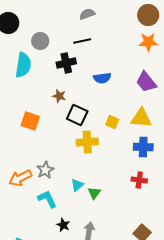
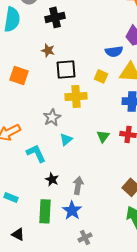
blue semicircle: (102, 78) -> (114, 51), moved
black square: (77, 115) -> (66, 69), turned -30
gray star: (45, 170) -> (52, 117), moved
green triangle: (94, 193) -> (103, 136), moved

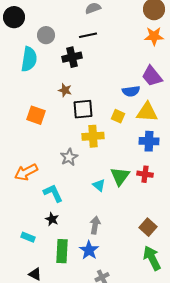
green triangle: (103, 136) -> (120, 176), size x1.5
cyan triangle: (66, 139) -> (99, 185), moved, turned -40
black star: (52, 179) -> (52, 219), moved

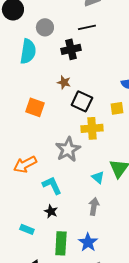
black square: (83, 109) -> (82, 101), turned 30
yellow square: (118, 116) -> (117, 108), turned -32
gray star: (69, 157) -> (68, 149), size x1.4
gray arrow: (95, 225) -> (94, 206), moved

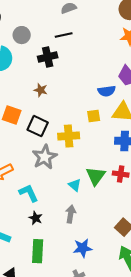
black square: (82, 101) -> (38, 126), moved
black star: (51, 211) -> (36, 218), moved
blue star: (88, 242) -> (83, 248), moved, turned 30

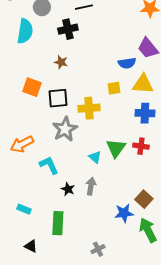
black square: (38, 126) -> (58, 98), turned -30
black star: (36, 218) -> (68, 189), moved
blue star: (83, 248) -> (124, 213), moved

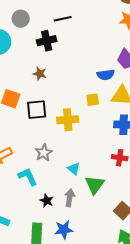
gray star: (65, 129) -> (44, 153), moved, size x0.7
green triangle: (116, 148) -> (95, 185), moved
blue star: (124, 213) -> (64, 230), moved

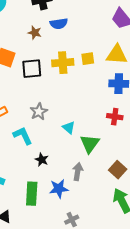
blue semicircle: (106, 75) -> (59, 24), moved
yellow cross: (68, 120) -> (63, 63), moved
gray arrow: (70, 198) -> (78, 172), moved

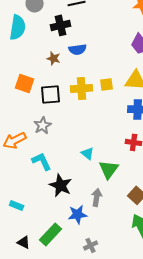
gray star: (39, 112) -> (43, 125), moved
black star: (42, 160) -> (61, 185), size x1.6
green rectangle: (32, 194) -> (51, 234), moved, turned 40

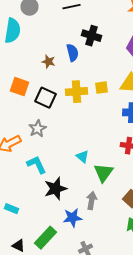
black cross: (61, 25) -> (92, 36), moved, turned 30
blue semicircle: (78, 49) -> (72, 53), turned -96
black square: (51, 94) -> (46, 98), turned 30
black star: (61, 185) -> (56, 189), turned 30

